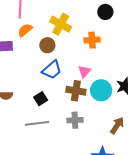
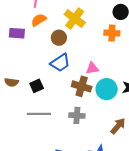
orange cross: (92, 40) -> (112, 33), moved
pink triangle: (84, 71) -> (92, 68), turned 32
black square: (41, 99) -> (37, 86), moved

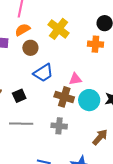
brown circle: (59, 38) -> (30, 48), moved

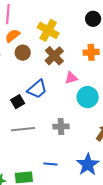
orange cross: (95, 44) -> (91, 52), moved
blue trapezoid: (43, 73) -> (37, 89), moved
brown cross: (64, 97) -> (54, 56), moved, turned 36

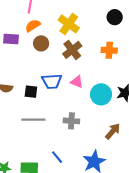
pink triangle: (71, 78) -> (77, 82), moved, turned 32
blue trapezoid: (37, 89) -> (52, 81), turned 30
black square: (18, 102) -> (31, 92), turned 32
blue line: (50, 164) -> (57, 157), turned 40

